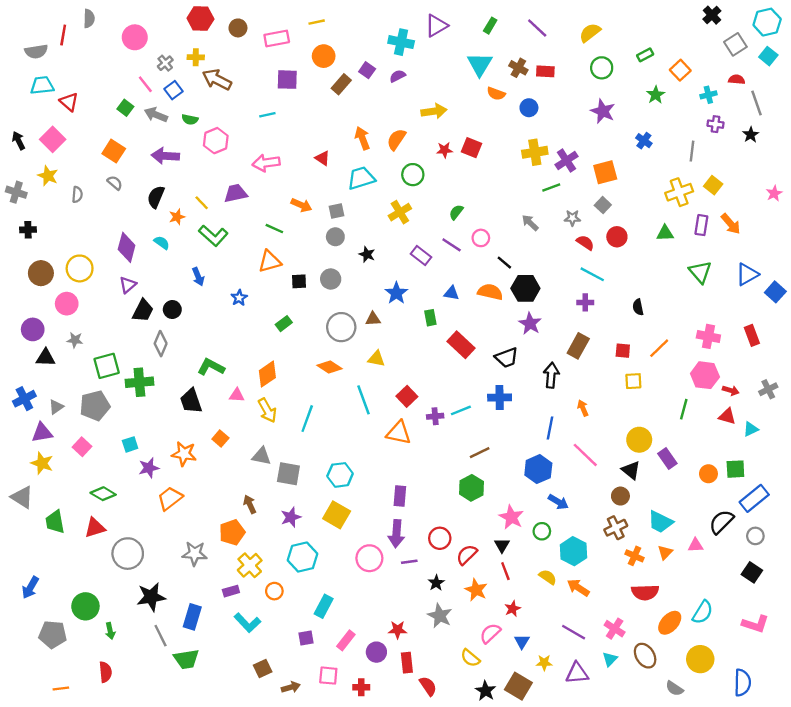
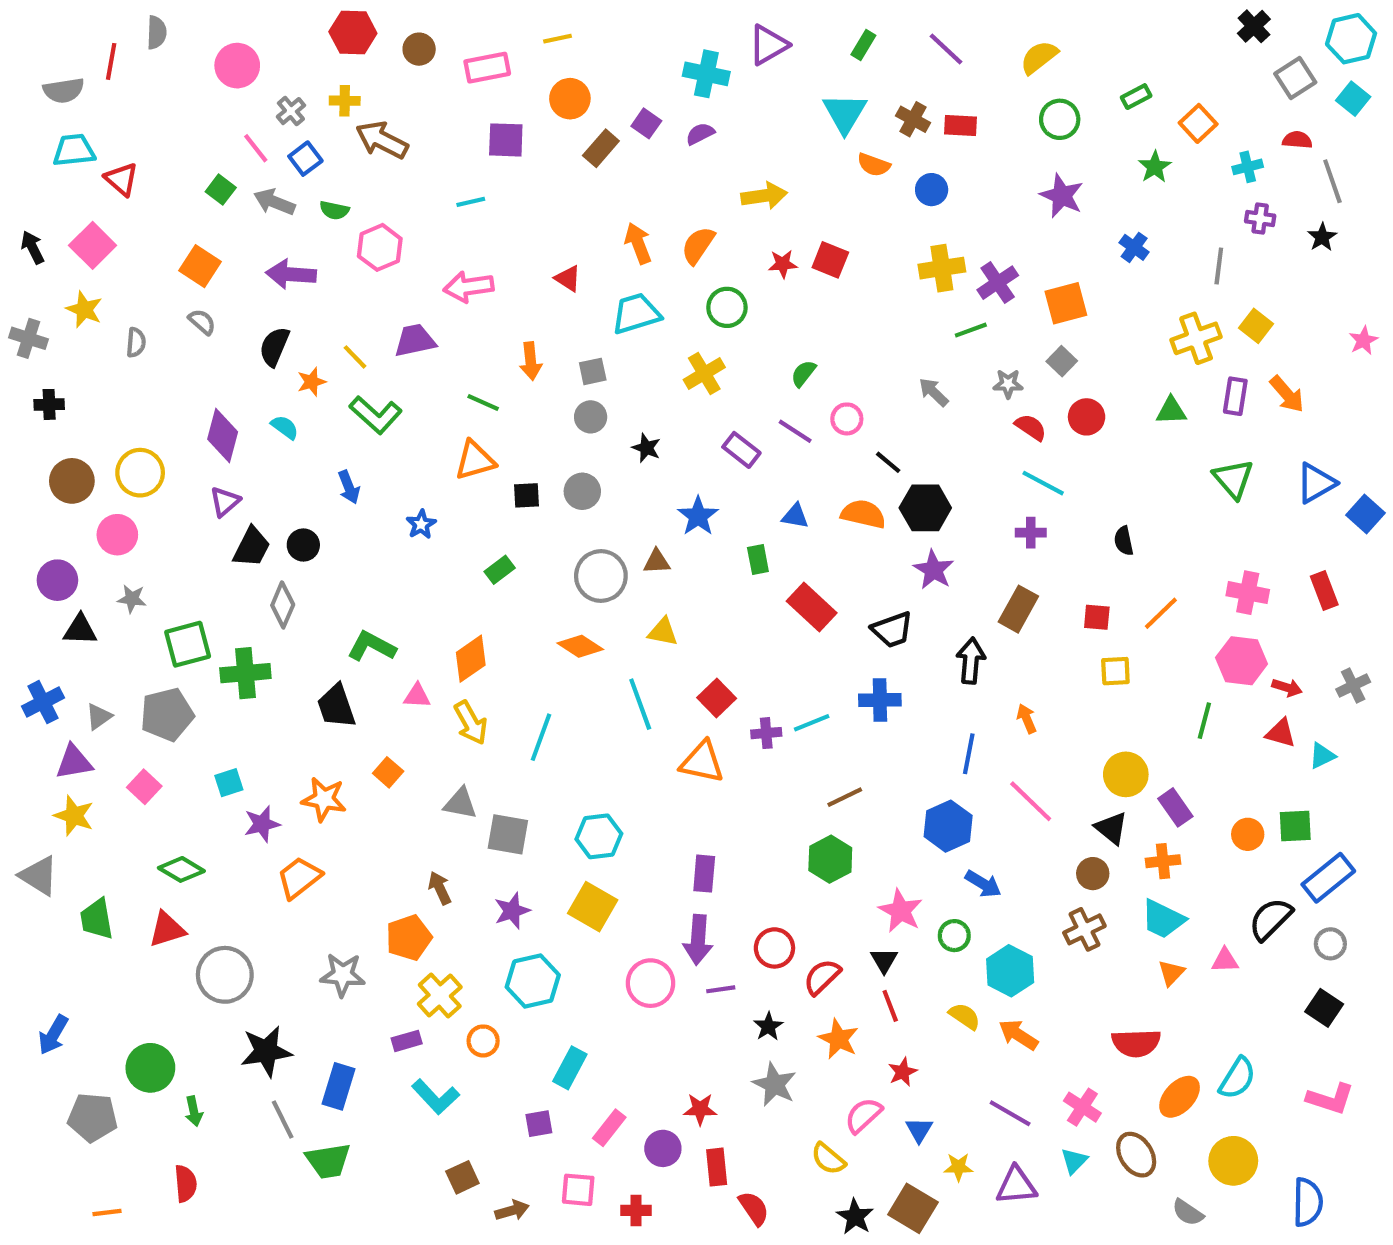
orange arrow: (301, 205) -> (531, 361), turned 60
orange cross: (635, 556) -> (1163, 861), moved, turned -30

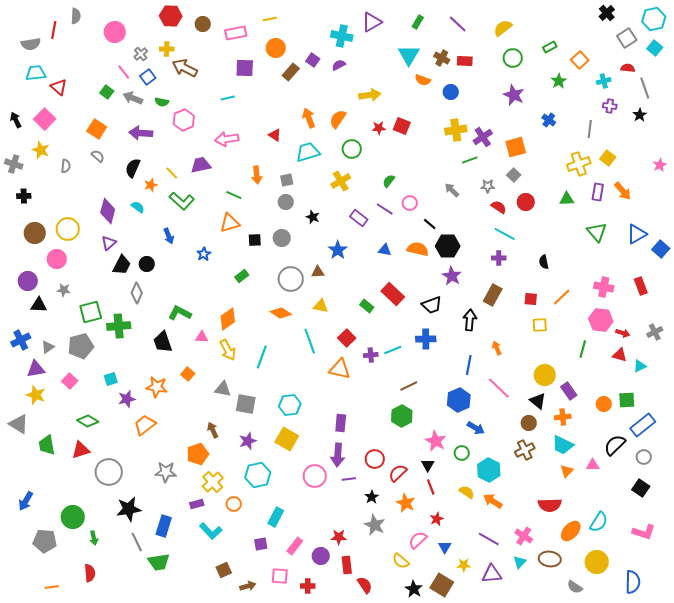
green rectangle: (758, 559) -> (367, 306), moved, turned -40
brown ellipse: (1136, 1155) -> (550, 559), turned -50

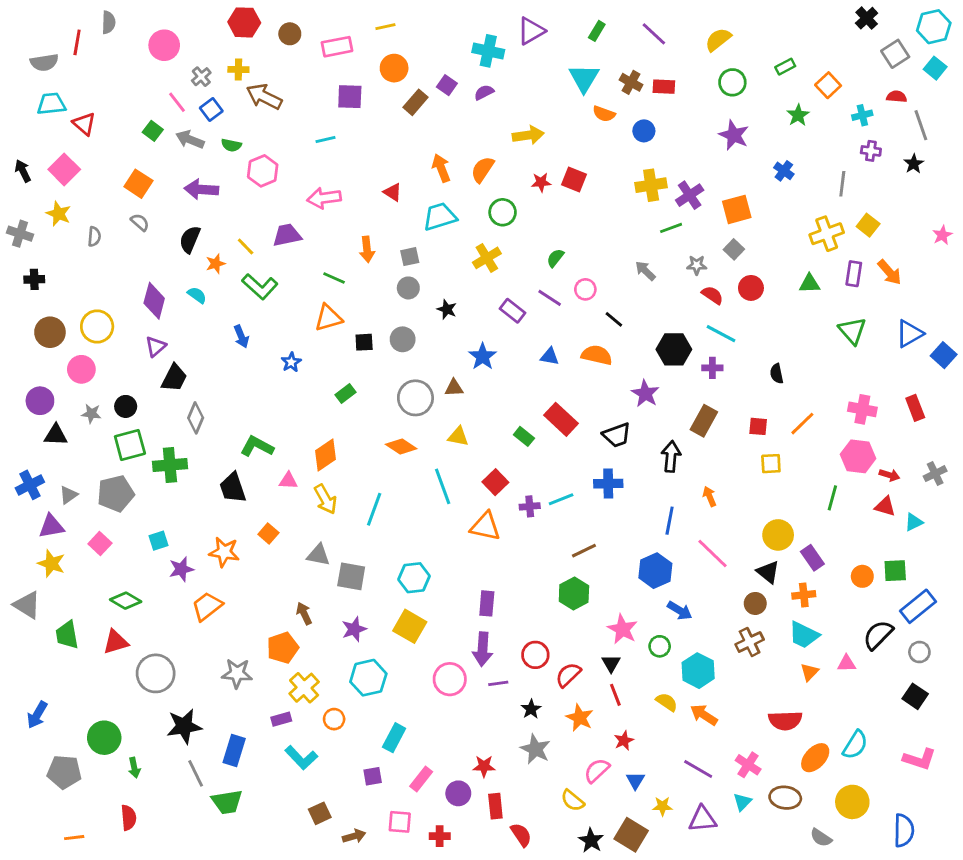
black hexagon: (448, 246) -> (674, 349), moved
black circle: (147, 264) -> (126, 406), moved

